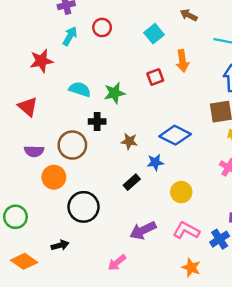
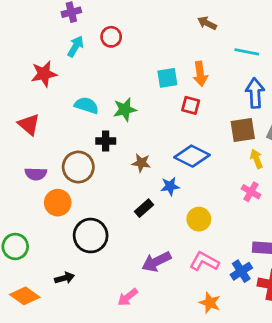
cyan square: (154, 34) -> (167, 78), moved, turned 30
red square: (155, 77) -> (191, 105), moved, turned 35

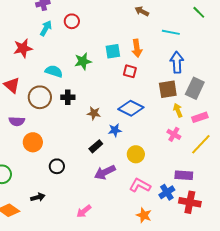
green star: (125, 109) -> (83, 61), moved
brown circle: (78, 167) -> (40, 97), moved
black circle: (91, 236) -> (57, 166), size x0.6
purple arrow: (156, 262) -> (105, 172), moved

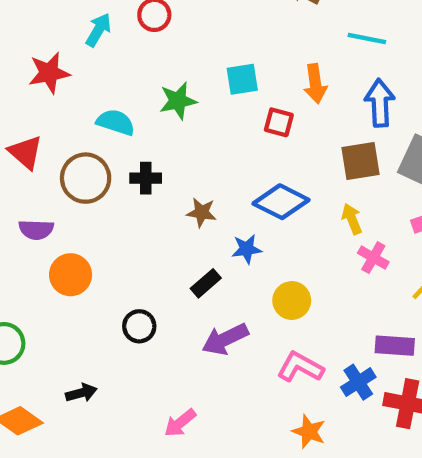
orange arrow: (137, 48) -> (315, 84), moved
yellow arrow: (178, 110) -> (352, 219), moved
black circle: (57, 166) -> (139, 326), moved

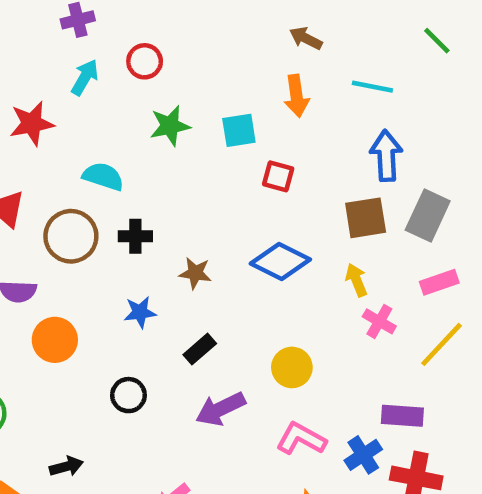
orange arrow: (315, 84) -> (296, 96), moved
green star: (178, 101) -> (170, 126), moved
blue star: (247, 249) -> (140, 312), moved

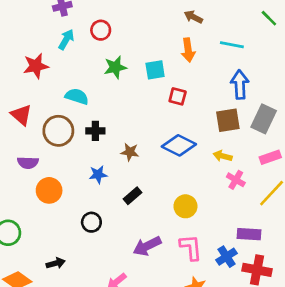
yellow arrow: (356, 280) -> (223, 156), turned -54
purple arrow: (221, 409) -> (147, 246), moved
pink L-shape: (301, 439) -> (191, 247), turned 56

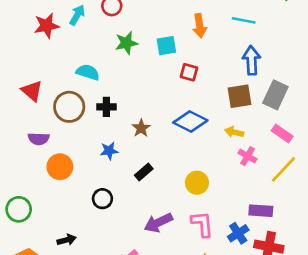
red star: (36, 66) -> (47, 26), moved
brown star: (130, 152) -> (141, 128), turned 30
pink rectangle: (270, 157) -> (282, 133), turned 54

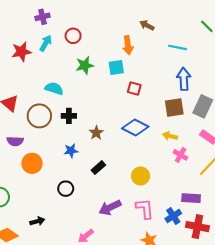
orange arrow: (200, 26) -> (128, 45), moved

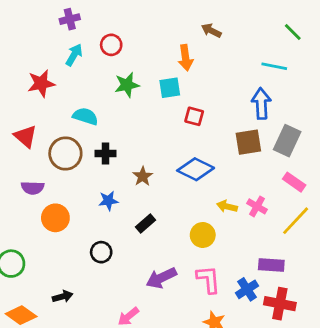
cyan line: (177, 47) -> (274, 66), moved
red star: (21, 52) -> (41, 83), moved
yellow arrow: (170, 136) -> (227, 206), moved

